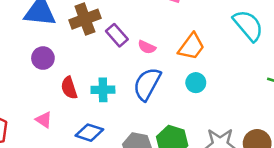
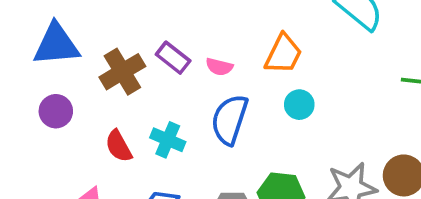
brown cross: (85, 19) -> (122, 72), moved
purple circle: (43, 58) -> (56, 111), moved
cyan cross: (103, 90) -> (168, 140), turned 35

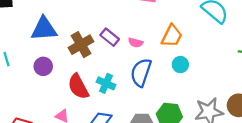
red semicircle: (119, 146) -> (78, 87), size x1.4

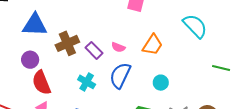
purple rectangle: (110, 37) -> (94, 50), moved
cyan circle: (180, 65) -> (161, 83), moved
red semicircle: (78, 87) -> (41, 83), moved

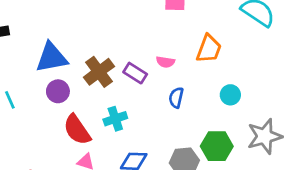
purple circle: (30, 60) -> (58, 91), moved
blue semicircle: (120, 75) -> (176, 98), size x0.6
cyan cross: (87, 82) -> (115, 119), moved, turned -36

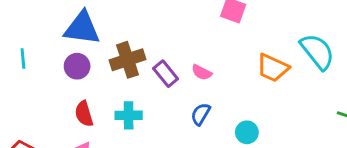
orange trapezoid: (209, 49) -> (273, 68), moved, turned 76
cyan circle: (230, 95) -> (247, 132), moved
red semicircle: (77, 130) -> (84, 114), size x0.7

